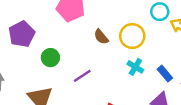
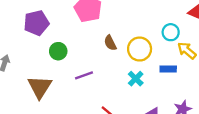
blue rectangle: (165, 74) -> (168, 69), moved, turned -63

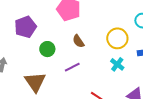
brown semicircle: (110, 43) -> (78, 41), moved

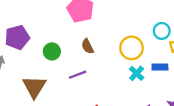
purple pentagon: (25, 27) -> (17, 37), moved
cyan cross: (117, 64) -> (137, 73), moved

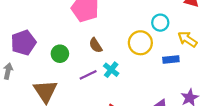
cyan circle: (162, 31) -> (160, 23), moved
cyan cross: (137, 73) -> (111, 70), moved

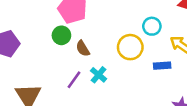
green circle: (60, 54) -> (61, 35), moved
purple line: (88, 75) -> (74, 80), turned -30

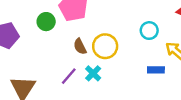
green circle: (61, 35) -> (46, 22), moved
yellow circle: (130, 47) -> (105, 46), moved

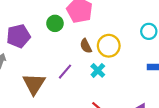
purple line: (69, 76) -> (65, 72), moved

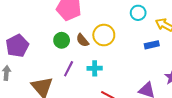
green circle: (55, 23) -> (62, 40), moved
cyan cross: (98, 70) -> (95, 68), moved, turned -32

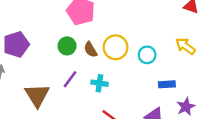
cyan circle: (138, 13) -> (147, 55), moved
blue rectangle: (152, 45) -> (167, 84), moved

